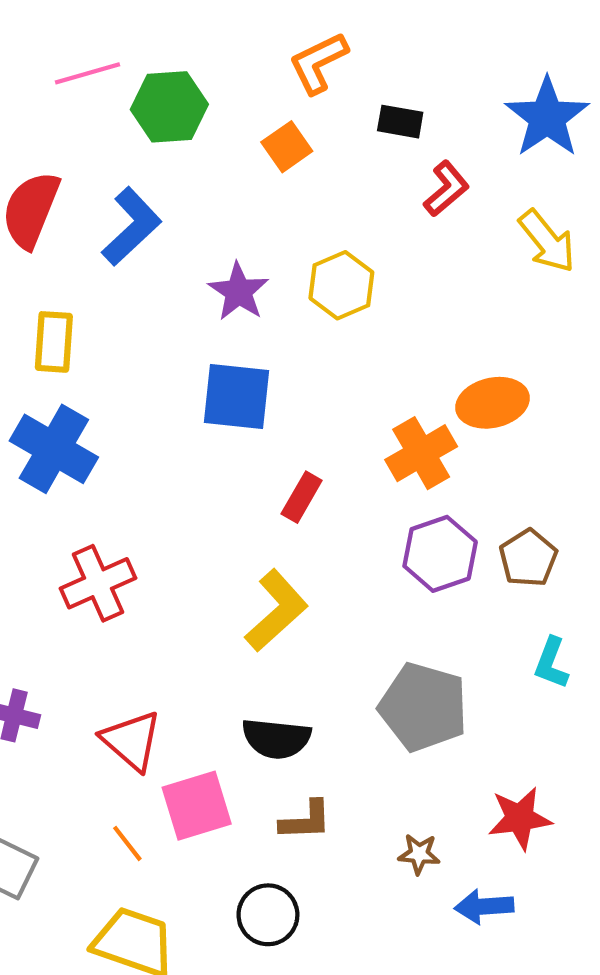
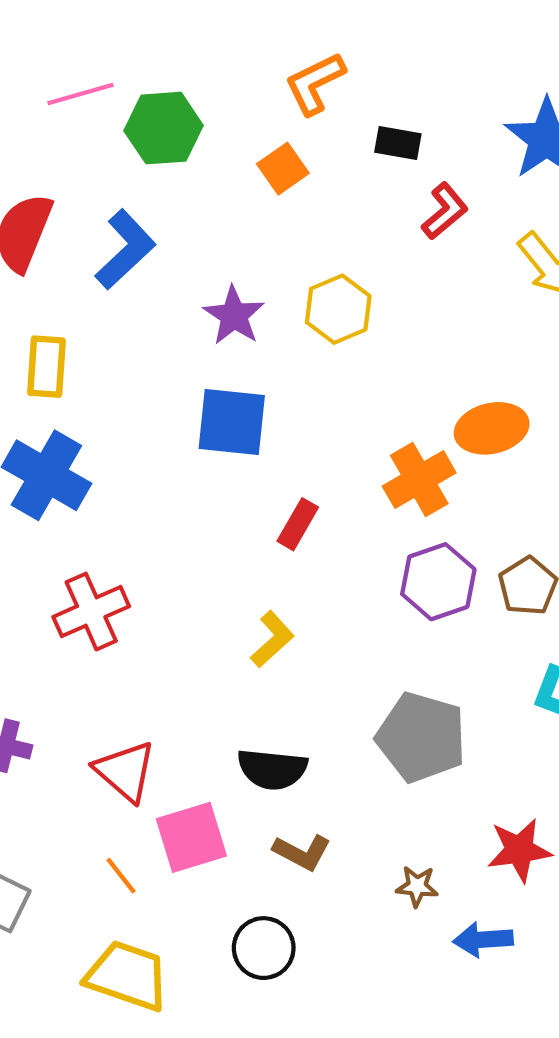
yellow L-shape: (276, 611) -> (272, 639), size x0.7
brown L-shape: (306, 820) -> (302, 852), turned 30

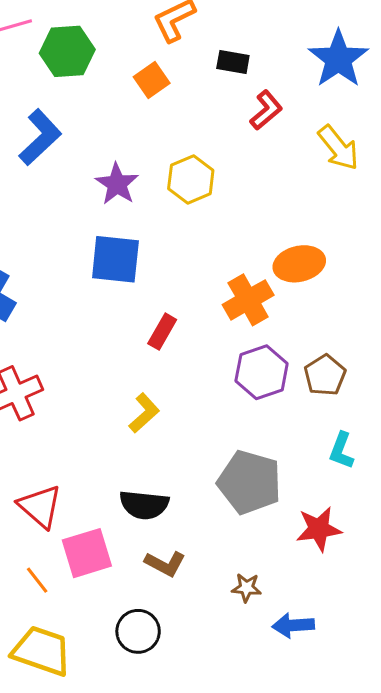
red star: (519, 850) -> (319, 529), moved

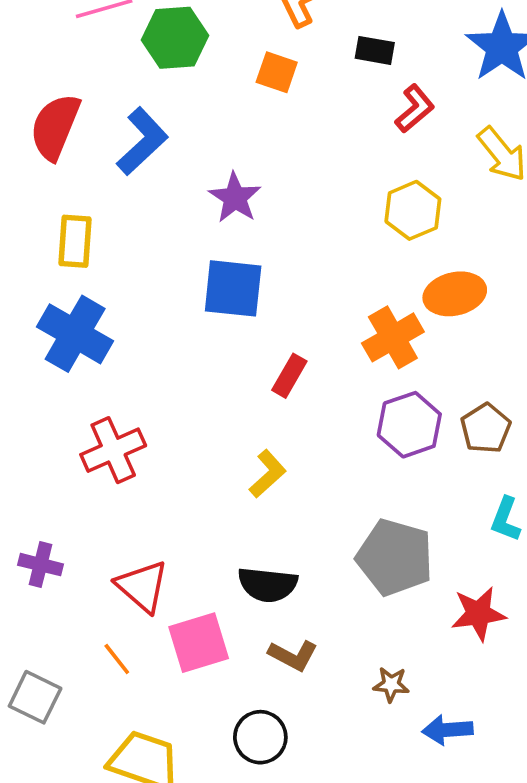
orange square: (152, 80) -> (277, 72), turned -36
yellow hexagon: (191, 179) -> (413, 210), moved
orange line: (37, 580) -> (117, 659), moved

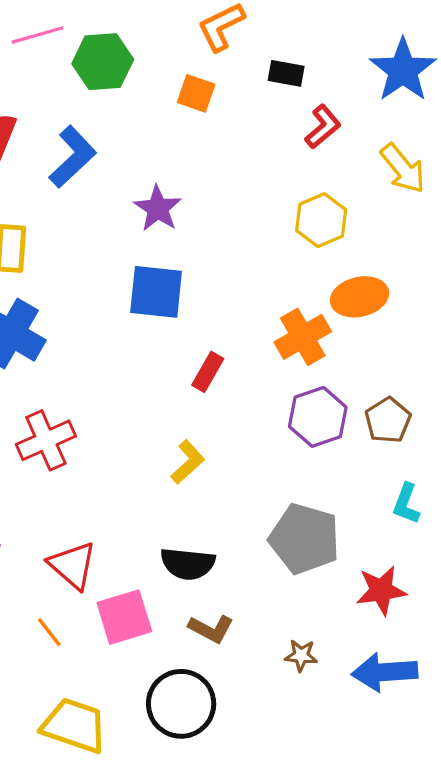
blue arrow: (447, 730) -> (385, 672), moved, size x1.4
black circle: (260, 737) -> (181, 704), size x1.4

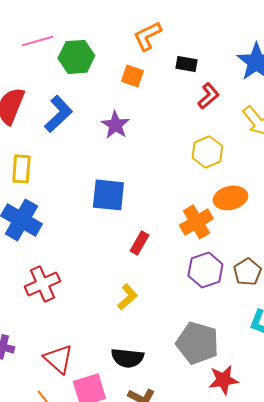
purple star: (158, 208) -> (115, 125), moved
red star: (381, 590) -> (223, 380), moved

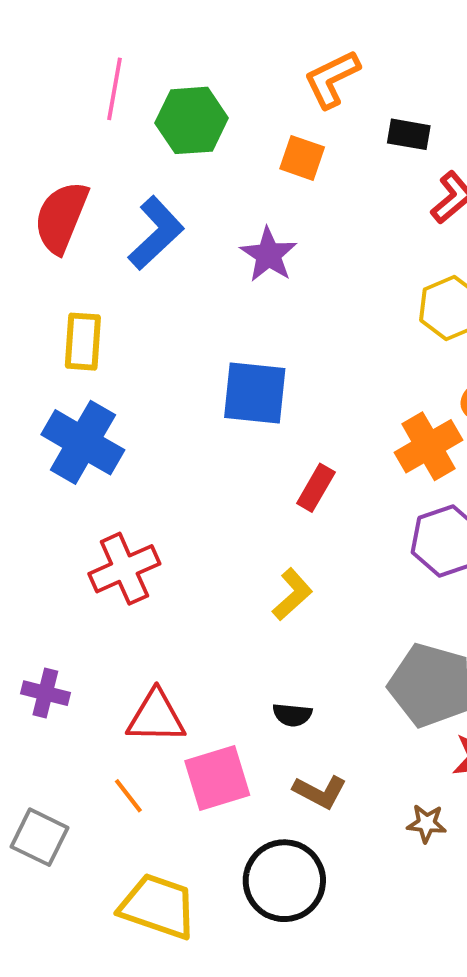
pink line: (37, 41) -> (115, 89), turned -64
black semicircle: (127, 358) -> (292, 715), size x0.6
red triangle: (58, 359) -> (156, 717), turned -40

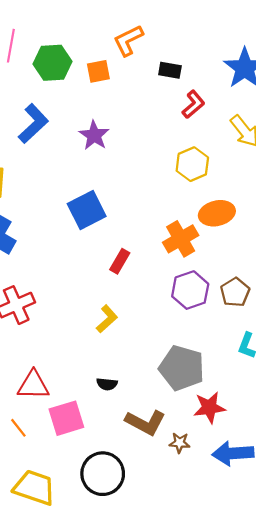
orange square: (302, 158) -> (98, 71), moved, turned -30
blue square: (255, 393) -> (87, 210), turned -33
brown L-shape: (320, 792) -> (145, 422), moved, size x1.4

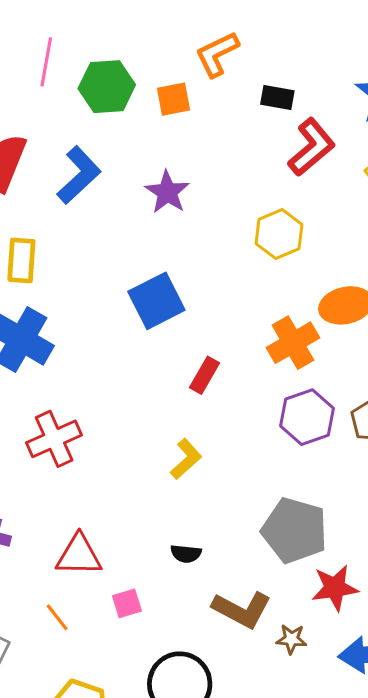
red L-shape: (193, 104) -> (312, 147), size x1.4
yellow hexagon: (192, 164) -> (279, 234), moved
pink square: (66, 418) -> (127, 603), size x0.6

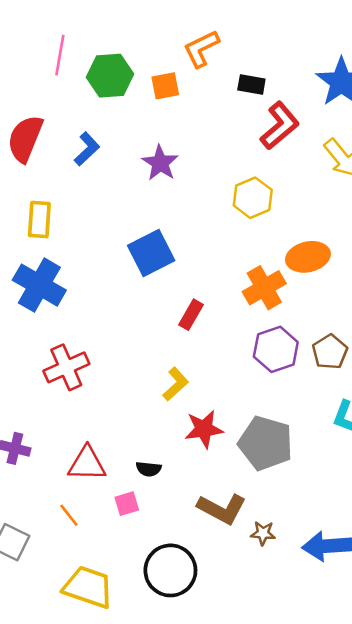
blue L-shape: (79, 175) -> (87, 149), size x0.7
black semicircle: (186, 554) -> (149, 469), moved
red star: (335, 588) -> (204, 429), moved

